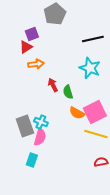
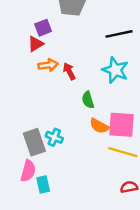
red arrow: (53, 85) -> (69, 71), moved
pink square: (95, 112) -> (122, 125), turned 30
pink semicircle: (40, 137) -> (28, 171), moved
cyan rectangle: (32, 160) -> (43, 185), turned -32

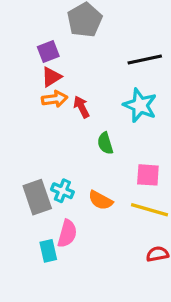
red triangle: (36, 44) -> (51, 77), moved
pink square: (122, 125) -> (148, 175), size x0.7
orange semicircle: (99, 126) -> (100, 200), moved
pink semicircle: (28, 171) -> (67, 233), moved

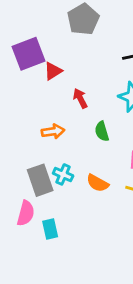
purple square: (48, 52) -> (29, 54), moved, size x1.6
orange arrow: (55, 99) -> (53, 131), moved
pink semicircle: (67, 233) -> (26, 213), moved

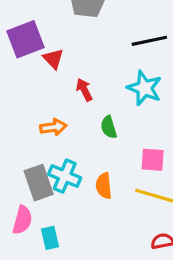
red triangle: (53, 71) -> (53, 59), turned -42
cyan cross: (63, 174) -> (65, 176), size x1.4
orange semicircle: (98, 183) -> (104, 186), turned 55

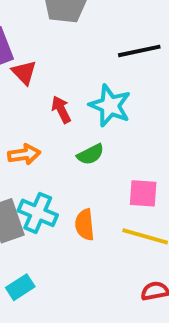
cyan star: (144, 88) -> (110, 106), moved
green semicircle: (109, 127) -> (90, 154), turned -100
cyan rectangle: (50, 238) -> (20, 287), turned 70

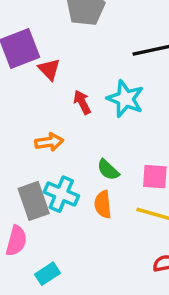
green semicircle: (90, 154) -> (108, 170), moved, turned 70
cyan rectangle: (20, 287) -> (47, 274), moved

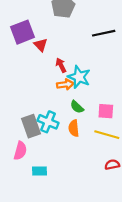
cyan star: (125, 99) -> (79, 77), moved
orange arrow: (49, 142) -> (65, 84), moved
cyan rectangle: (47, 274) -> (40, 171), turned 32

